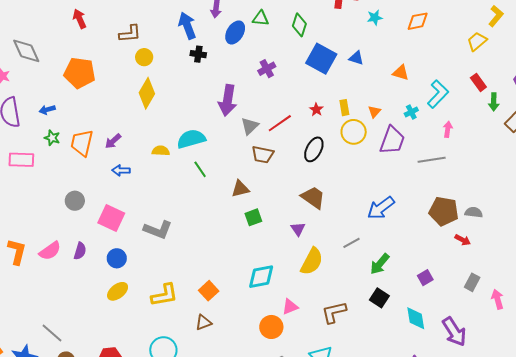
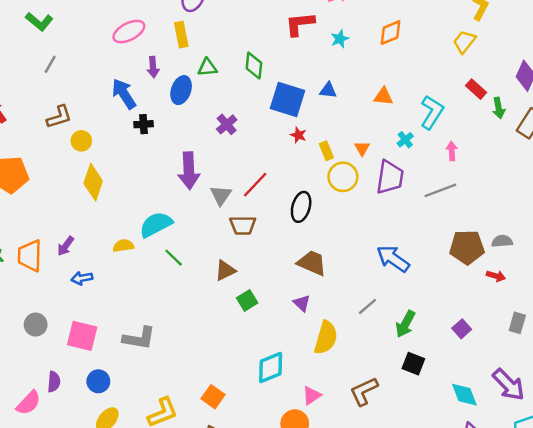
red star: (316, 110) -> (298, 135), moved
blue arrow: (381, 208) -> (393, 259), turned 84
pink semicircle: (50, 251) -> (29, 403), moved
cyan diamond: (416, 318) -> (464, 395), moved

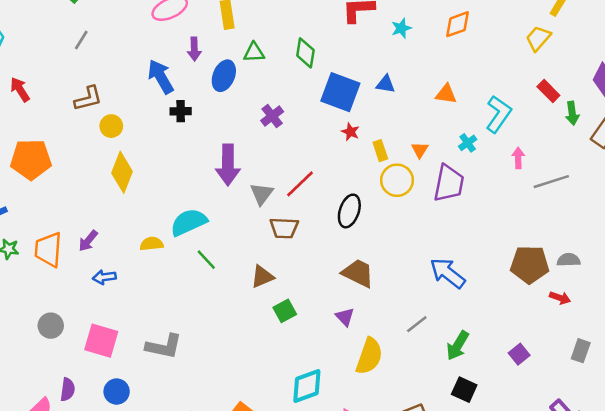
gray line: (440, 190) -> (551, 182), moved

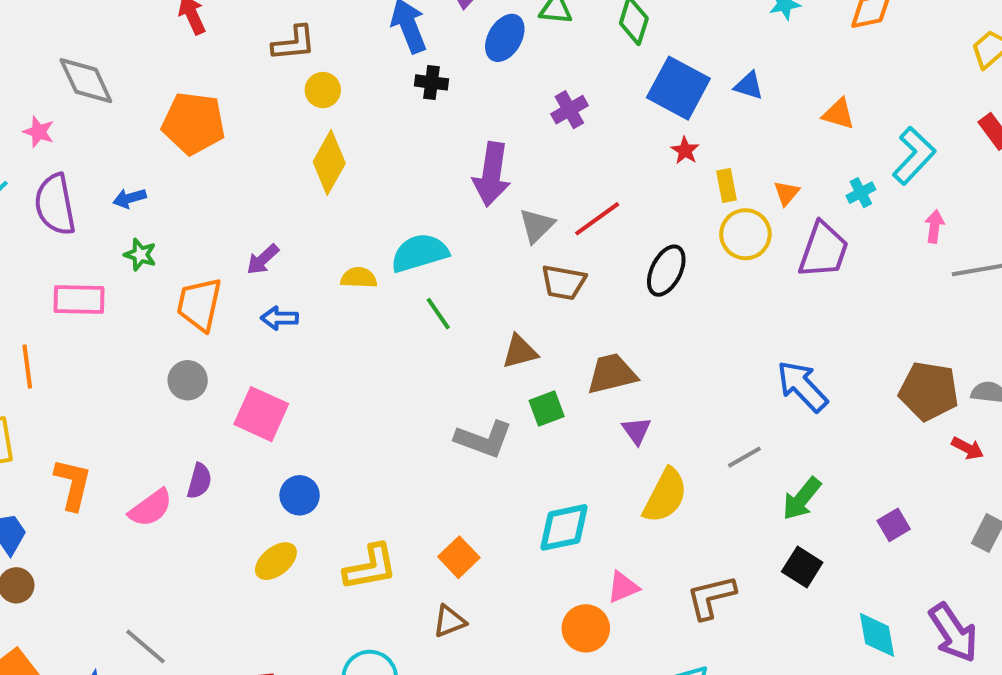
orange trapezoid: (48, 249) -> (199, 304), moved
brown trapezoid: (358, 273) -> (612, 374), moved, turned -48
gray L-shape: (164, 346) -> (484, 439), moved
blue circle: (117, 392) -> (300, 495), moved

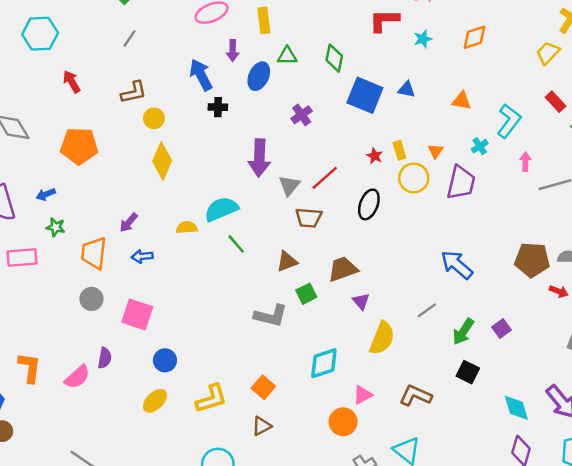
red star: (685, 150) -> (375, 156), moved
purple square: (894, 525) -> (502, 328), moved
brown L-shape: (711, 597) -> (416, 395), turned 44

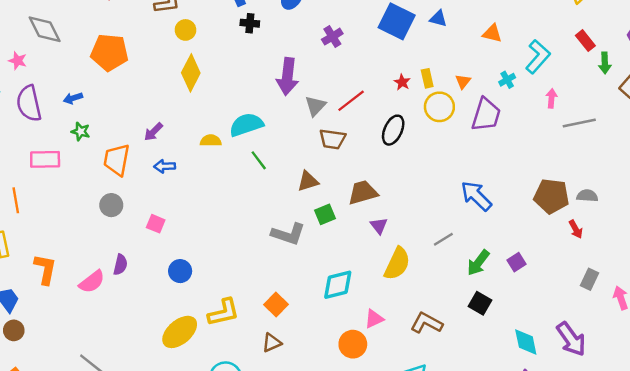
red arrow: (559, 291) -> (576, 229), turned 36
pink square: (137, 314) -> (156, 224), size x0.6
yellow ellipse: (155, 401) -> (180, 332), moved, size x1.4

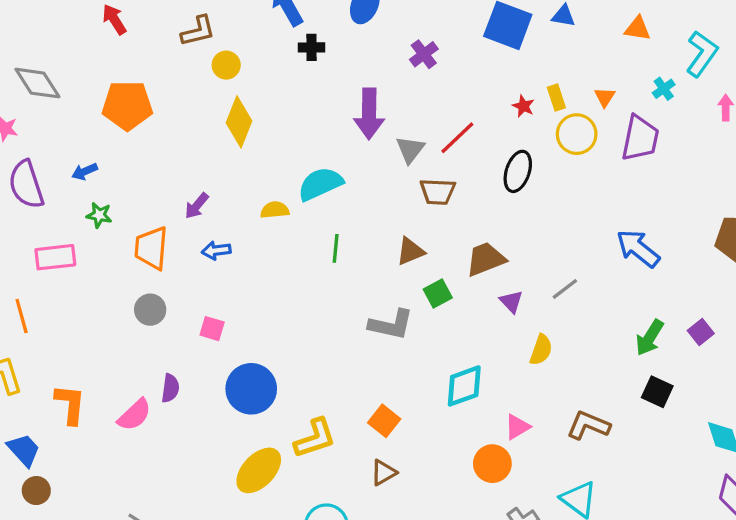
green line: (259, 160) -> (336, 248), moved, turned 48
gray line: (443, 239) -> (565, 289), moved
yellow semicircle: (397, 264) -> (541, 350), size x0.7
blue circle: (180, 271) -> (251, 389), size x1.6

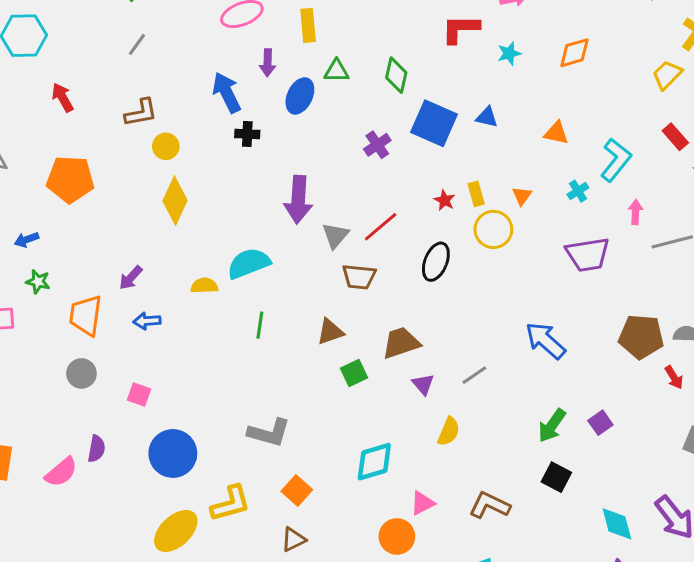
purple cross: (424, 54) -> (377, 145), moved
purple trapezoid: (640, 138) -> (588, 254), moved, turned 66
gray L-shape: (391, 325) -> (269, 433), moved

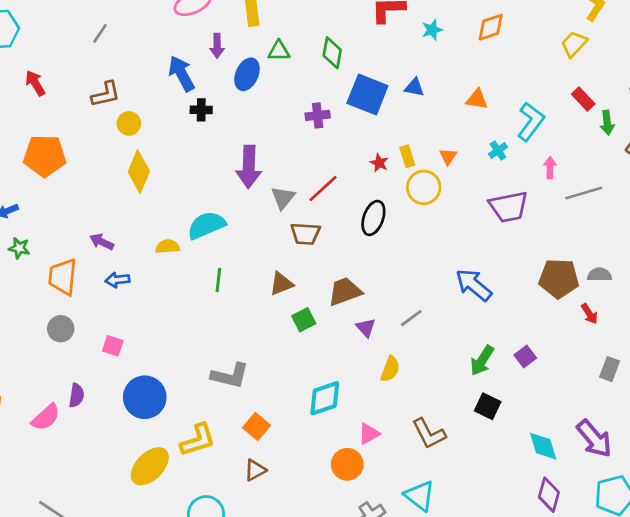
purple cross: (377, 145) -> (318, 115), turned 30
purple arrow: (131, 278) -> (102, 242), turned 75
brown L-shape: (489, 505) -> (429, 434), turned -141

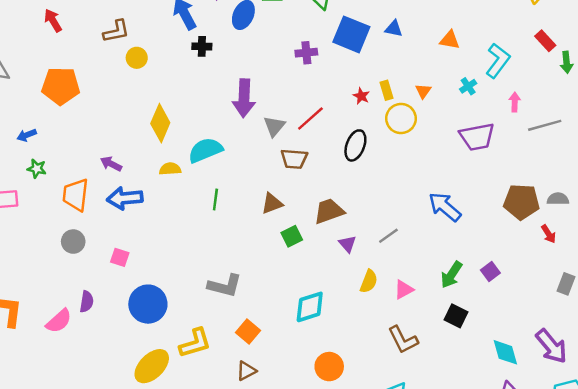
yellow diamond: (139, 172) -> (160, 123), moved
blue arrow: (117, 280) -> (125, 198), size x1.6
pink triangle: (369, 434) -> (404, 290), moved

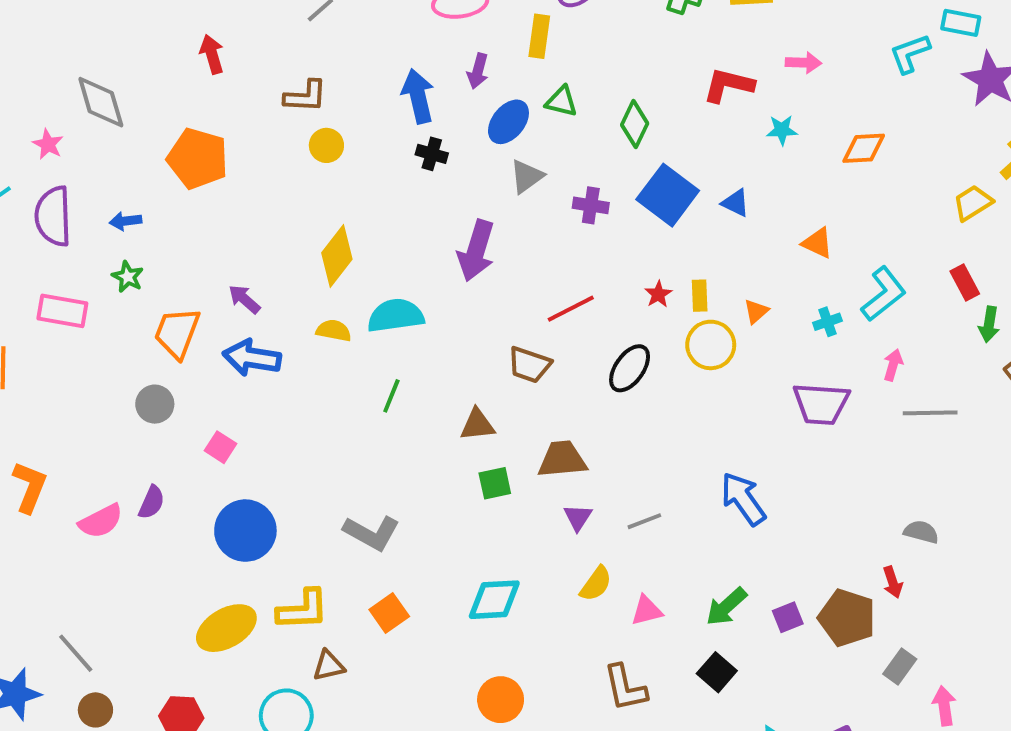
gray triangle: (274, 126) -> (527, 176), moved
brown pentagon: (521, 202) -> (847, 618), moved
brown triangle: (246, 371) -> (329, 666), moved

